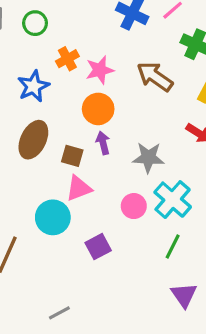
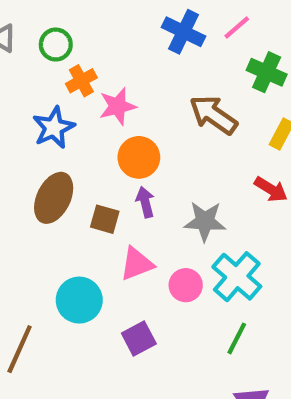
orange cross: (67, 59) -> (81, 81), moved
pink star: (100, 70) -> (118, 106), moved
pink triangle: (79, 188) -> (137, 264), moved

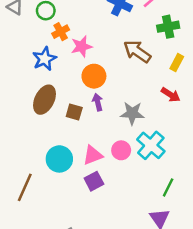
green cross: (267, 72) -> (168, 27), turned -35
pink triangle: (137, 264) -> (93, 155), moved
green line: (237, 338) -> (168, 187), moved

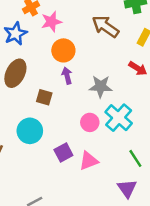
brown square: (74, 112) -> (44, 97), moved
pink triangle: (93, 155) -> (89, 161), moved
green line: (168, 187) -> (135, 158), turned -60

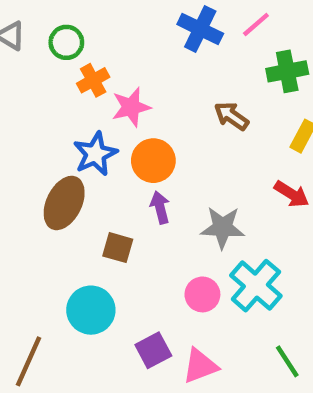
brown arrow: (105, 26) -> (231, 116), size x0.7
blue star: (15, 34) -> (95, 154), moved

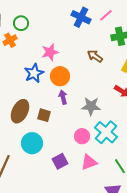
orange cross: (93, 80) -> (10, 40), moved
brown ellipse: (64, 203) -> (20, 111), moved
pink triangle: (200, 366) -> (89, 162), moved

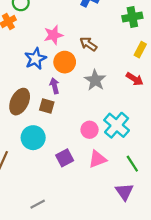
brown arrow: (95, 56) -> (88, 44), moved
purple arrow: (63, 97) -> (55, 86), moved
gray star: (91, 106) -> (95, 80), moved, turned 30

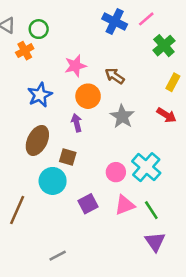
green cross: (132, 17) -> (164, 46), turned -30
blue star: (35, 59) -> (40, 95), moved
brown square: (47, 106) -> (68, 157), moved
green line: (132, 164) -> (151, 210), moved

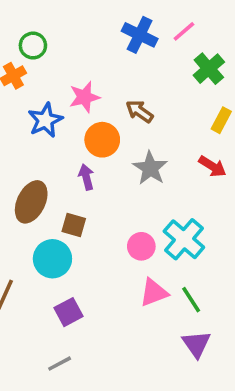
blue star: (40, 95) -> (45, 120), moved
purple square: (88, 204) -> (68, 312), moved

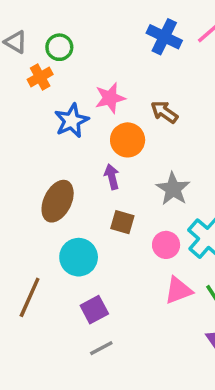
gray star: (150, 168) -> (173, 189), moved
brown square: (74, 225) -> (122, 222), moved
gray line: (60, 364) -> (101, 348), moved

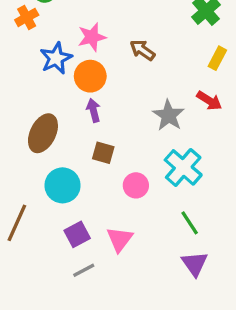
orange circle: (128, 140) -> (90, 76), moved
gray star: (173, 189) -> (168, 115), moved
pink circle: (166, 245) -> (136, 185), moved
pink triangle: (178, 290) -> (120, 239), moved, turned -32

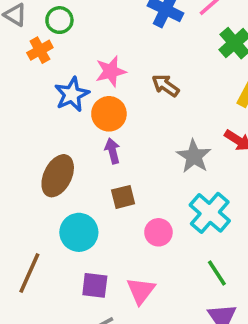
brown square: (103, 153) -> (123, 197), turned -30
purple square: (77, 234) -> (95, 285), turned 35

